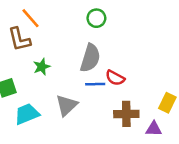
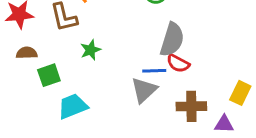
gray semicircle: (90, 58) -> (172, 40), moved
gray triangle: (67, 105) -> (144, 90), moved

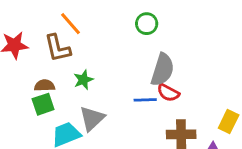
brown semicircle: (27, 53) -> (45, 85), moved
gray triangle: (144, 90) -> (92, 119), moved

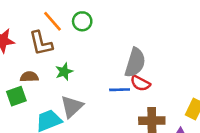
green circle: (147, 24) -> (82, 21), moved
green square: (43, 104) -> (16, 96), moved

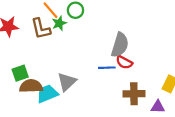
green star: (64, 72) -> (59, 23), moved
brown semicircle: (29, 77) -> (31, 86), moved, size x1.5

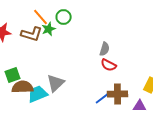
brown L-shape: (41, 29) -> (32, 34), turned -60
gray semicircle: (120, 45) -> (105, 49), size x0.6
blue line: (107, 68) -> (103, 98), moved, turned -35

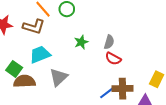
green star: (49, 29) -> (81, 42), moved
green square: (13, 75) -> (14, 69), turned -35
cyan trapezoid: (38, 94) -> (40, 54), moved

